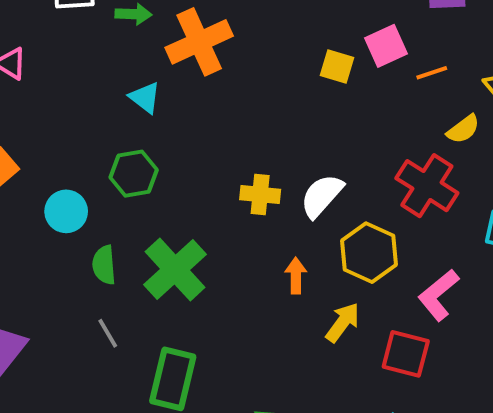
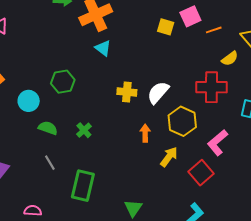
cyan triangle: (145, 98) -> (103, 48), moved
red cross: (427, 186) -> (211, 87), turned -32
green semicircle: (104, 265) -> (48, 128), turned 114
green cross: (175, 270) -> (84, 130), size x0.5
red square: (406, 354) -> (201, 173), turned 35

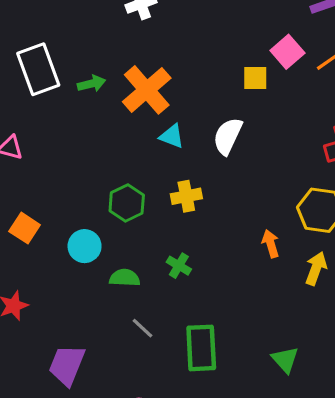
yellow cross: (127, 92) -> (186, 196), moved
white semicircle: (158, 93) -> (228, 136), moved

